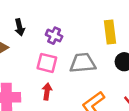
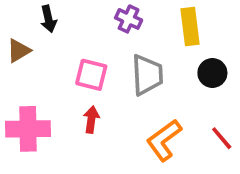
purple cross: (54, 36) -> (129, 19), moved
gray trapezoid: (83, 63) -> (147, 75), turned 92

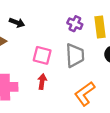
black arrow: (48, 19) -> (17, 23), turned -56
purple cross: (129, 19) -> (75, 24), moved

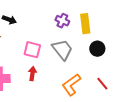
gray trapezoid: (75, 55) -> (62, 50), turned -35

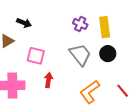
black circle: (97, 49) -> (108, 54), moved
pink square: (32, 50) -> (36, 56), moved

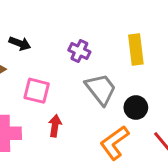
purple cross: (80, 24) -> (79, 51), moved
black circle: (108, 54) -> (136, 108), moved

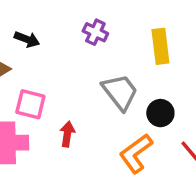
purple cross: (79, 51) -> (95, 32), moved
pink square: (37, 91) -> (30, 104), moved

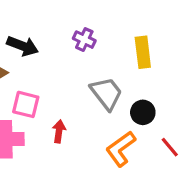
black arrow: (27, 39) -> (23, 46), size x1.4

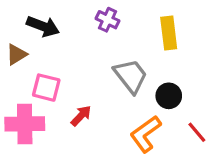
red arrow: (59, 131) -> (81, 116), turned 35

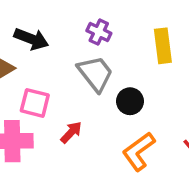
gray trapezoid: (131, 76) -> (95, 74), moved
black circle: (169, 96) -> (130, 101), moved

